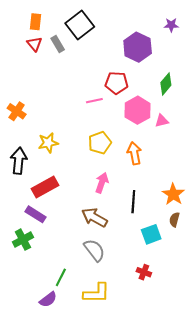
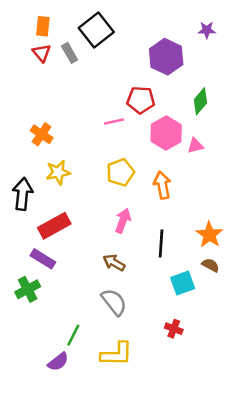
orange cross: (17, 111) -> (42, 134), moved
brown arrow: (94, 217) -> (114, 263), size x0.7
brown semicircle: (174, 220) -> (211, 265), turned 104

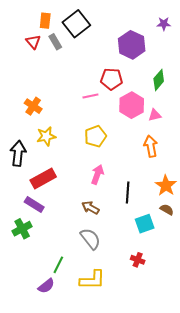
orange rectangle: (43, 26) -> (45, 21), moved
orange arrow: (162, 185) -> (151, 146), moved

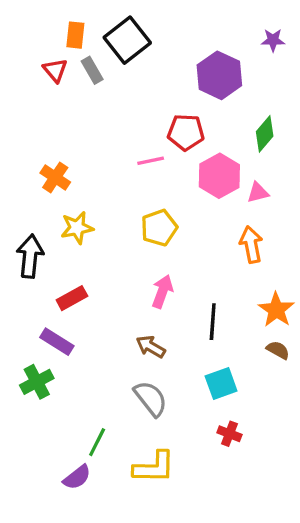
red rectangle: (43, 178) -> (72, 298), size x0.7
cyan square: (145, 224) -> (221, 383), moved

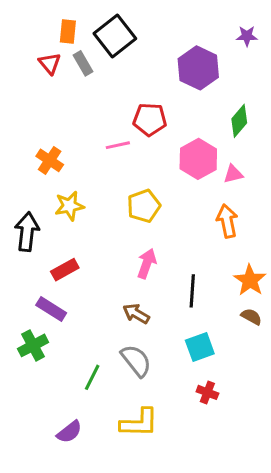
red pentagon: (186, 132) -> (150, 119), moved
pink line: (151, 161) -> (118, 145), moved
green line: (97, 442) -> (92, 377), moved

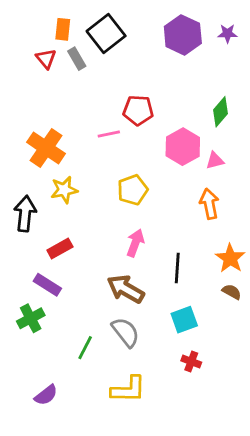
purple hexagon: (198, 68) -> (183, 35), moved
orange cross: (50, 160) -> (46, 148), size x1.5
brown arrow: (136, 314) -> (126, 289), size x1.5
purple semicircle: (69, 432) -> (46, 395), moved

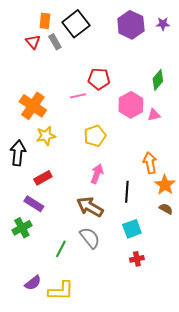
orange arrow: (209, 204) -> (150, 163), moved
red cross: (191, 362) -> (137, 259), turned -32
yellow L-shape: (128, 389) -> (61, 291), moved

